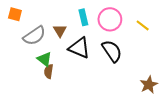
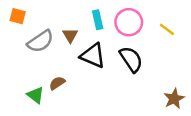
green triangle: (45, 59) -> (36, 95), moved
brown semicircle: (49, 71) -> (57, 83), turned 48

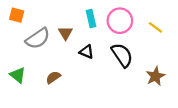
black triangle: (93, 56) -> (87, 52), size x0.6
green triangle: (36, 95) -> (18, 75), moved
brown star: (174, 99) -> (155, 76), moved

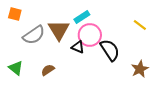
cyan rectangle: (91, 18) -> (82, 17), turned 70
pink circle: (120, 21) -> (90, 35), moved
brown triangle: (65, 33) -> (59, 30), size x1.6

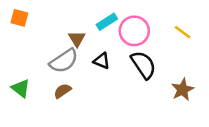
brown triangle: (59, 30) -> (77, 39), size x0.6
gray semicircle: (34, 35) -> (64, 61), moved
pink circle: (90, 35) -> (134, 31), moved

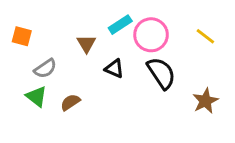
orange square: (19, 18) -> (22, 36), moved
gray semicircle: (64, 61) -> (45, 69), moved, size x0.7
green triangle: (21, 88) -> (36, 96), moved

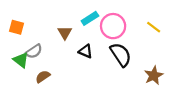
green triangle: (36, 96) -> (21, 60), moved
brown semicircle: (70, 102) -> (43, 77), moved

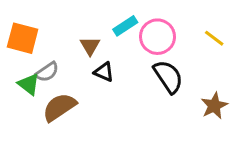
orange square: (16, 27) -> (23, 38), size x1.5
black triangle: (86, 51) -> (104, 72), moved
brown semicircle: (43, 77) -> (59, 107), size x1.6

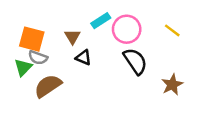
orange square: (23, 38) -> (32, 39), moved
gray semicircle: (47, 72) -> (38, 58), turned 54
green triangle: (29, 84) -> (23, 67), turned 36

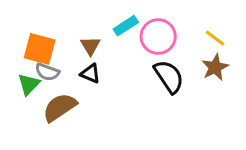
black triangle: (84, 58) -> (90, 73), moved
brown star: (172, 85) -> (215, 67), moved

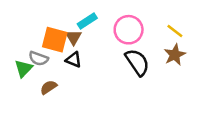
cyan rectangle: (126, 26) -> (87, 21), moved
orange square: (40, 49) -> (55, 40), moved
brown semicircle: (60, 107) -> (48, 87), size x0.6

